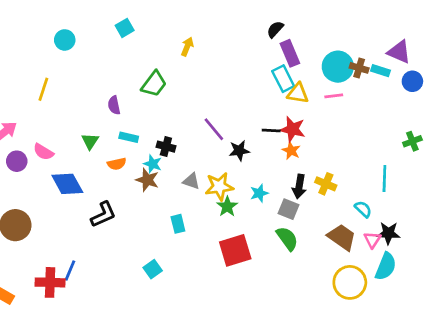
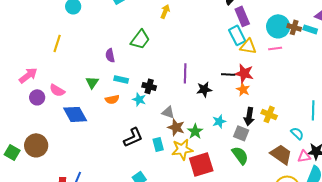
purple line: (214, 129) -> (185, 73), turned 42
brown star: (147, 180) -> (176, 127), moved
yellow star: (219, 187) -> (182, 149), moved
black L-shape: (103, 214) -> (133, 137), moved
pink triangle: (372, 240) -> (304, 156), turned 48

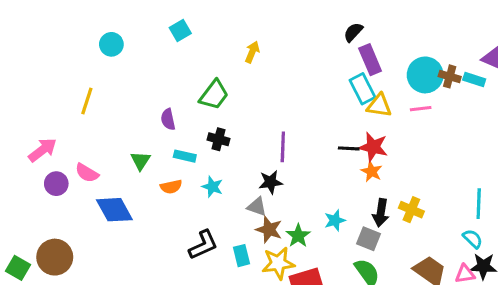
black cross: (149, 86) -> (219, 139), moved
black star: (204, 89) -> (271, 182), moved
cyan semicircle: (297, 133) -> (473, 239), moved

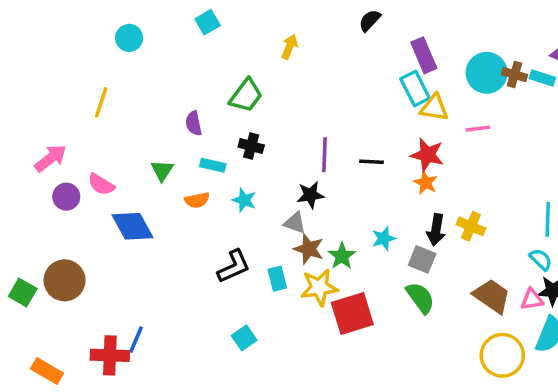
black semicircle: (353, 32) -> (370, 20), moved
pink line: (421, 109) -> (478, 129), moved
black line: (349, 148) -> (371, 162), moved

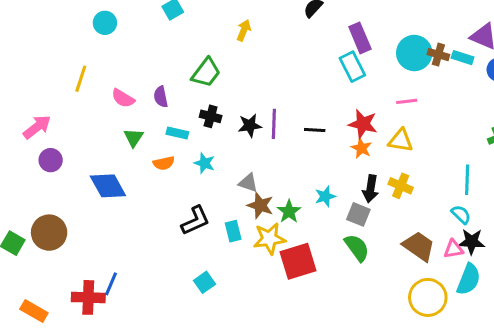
yellow triangle: (434, 108) -> (401, 141), moved
pink semicircle: (101, 184) -> (123, 98), moved
black star: (310, 195) -> (250, 125), moved

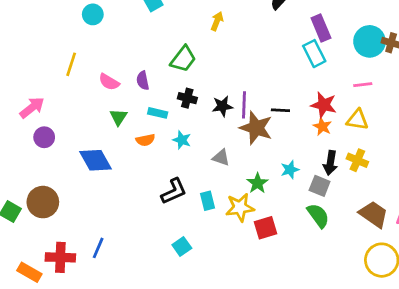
brown star: (260, 205) -> (256, 128), moved, size x1.4
red square: (298, 261) -> (266, 228), size x0.7
red cross: (88, 297) -> (60, 257), moved

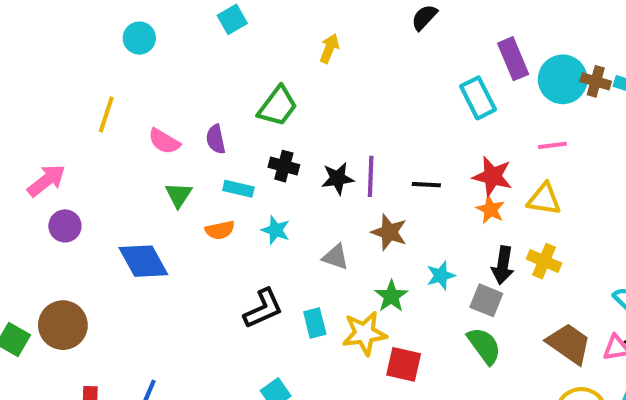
purple rectangle: (321, 28) -> (513, 59), moved
brown star: (256, 128) -> (389, 232), moved, size x0.7
red square: (266, 228) -> (404, 364), turned 30

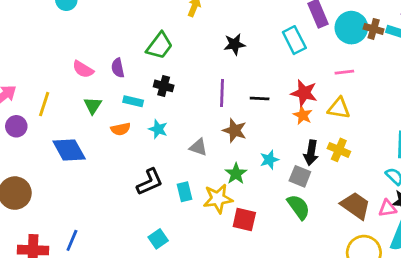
yellow line: (106, 114) -> (44, 104), moved
black star: (338, 178) -> (235, 44), moved

